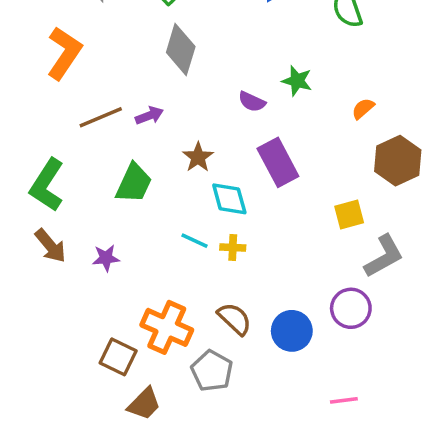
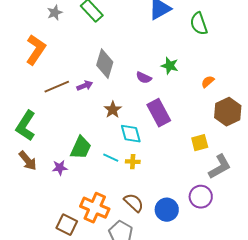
gray diamond: (181, 50) -> (105, 64), moved
green trapezoid: (134, 183) -> (81, 148), moved

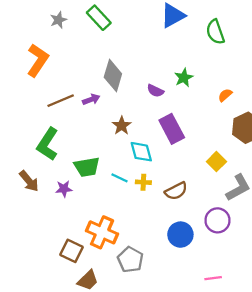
green star: (170, 66) -> (184, 78), turned 30
green L-shape: (26, 126) -> (48, 144), moved
yellow square: (200, 143) -> (216, 162), turned -30
green trapezoid: (81, 148) -> (87, 167), turned 55
brown semicircle: (134, 203) -> (176, 191), moved, turned 110

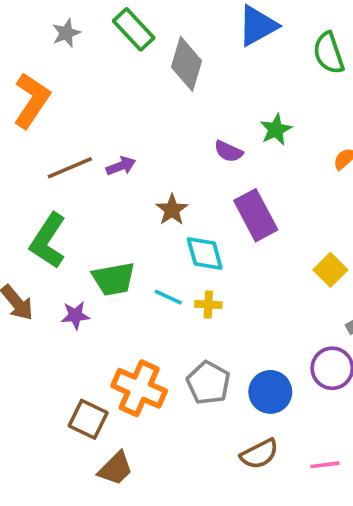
gray diamond: (113, 75) -> (186, 64), moved
brown semicircle: (176, 191) -> (259, 454), moved
gray pentagon: (130, 260) -> (208, 383), moved

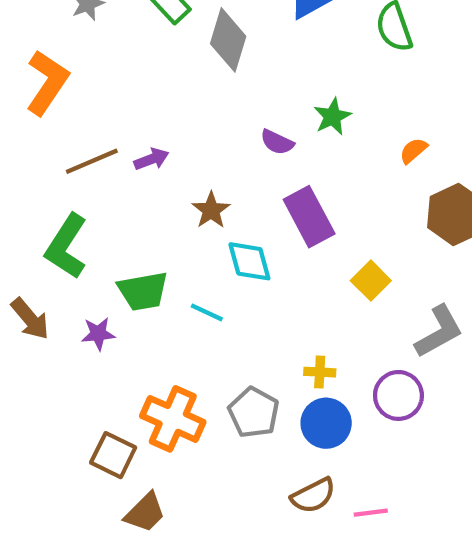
yellow square: (330, 270) -> (371, 281), moved
yellow cross: (208, 304) -> (320, 372), moved
pink line: (325, 465) -> (371, 513), moved

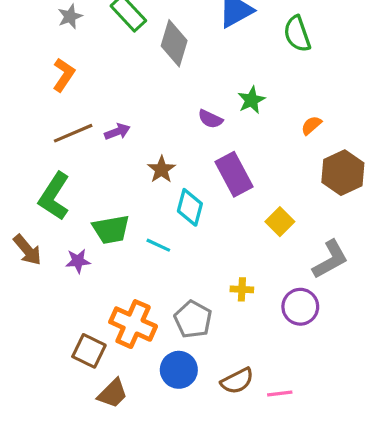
orange L-shape: (47, 82) -> (64, 75), moved, size x0.7
cyan diamond: (249, 261) -> (190, 207), turned 30
blue circle: (326, 423) -> (179, 370), moved

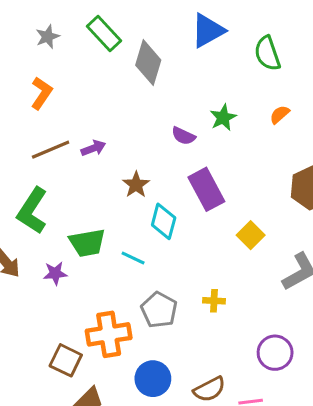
orange semicircle: (311, 125) -> (280, 115), moved
purple circle: (300, 307) -> (275, 353), moved
gray pentagon: (193, 319) -> (159, 310), moved
orange cross: (133, 324) -> (109, 334), turned -33

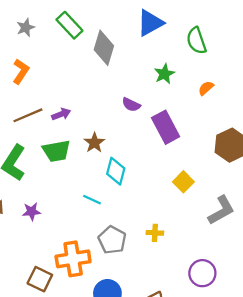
green star: (223, 118) -> (164, 74), moved
purple rectangle: (206, 189) -> (166, 127), moved
green trapezoid: (87, 243) -> (56, 151), moved

